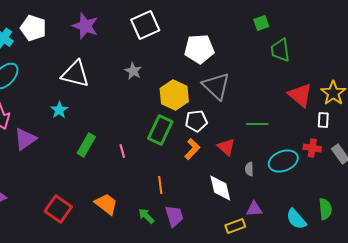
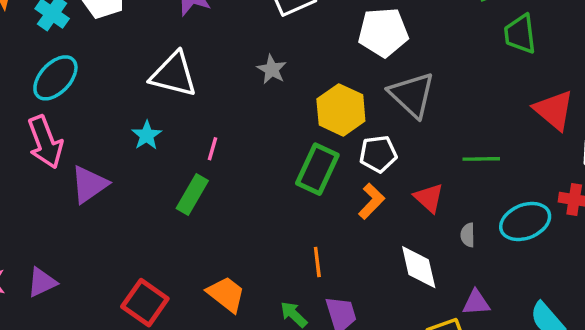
pink line: (122, 151) -> (213, 149), moved, turned 32

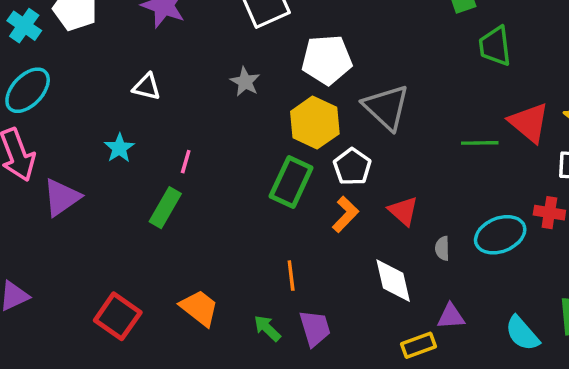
white pentagon: (383, 32) -> (327, 60), moved
white triangle: (174, 74) -> (147, 87), size x0.6
white pentagon: (378, 154) -> (352, 167), turned -30
green line: (481, 159) -> (480, 143), moved

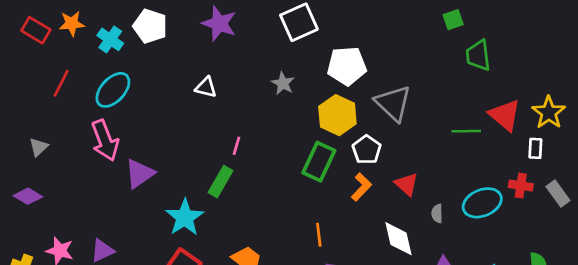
cyan star: (119, 148) -> (185, 217), moved, size x1.6

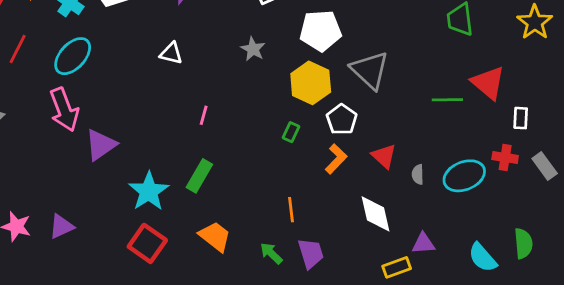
yellow star: (549, 113) -> (535, 22), moved
green rectangle: (319, 162) -> (291, 132), size x0.5
green rectangle: (221, 182) -> (199, 176), moved
gray semicircle: (437, 213) -> (418, 174), moved

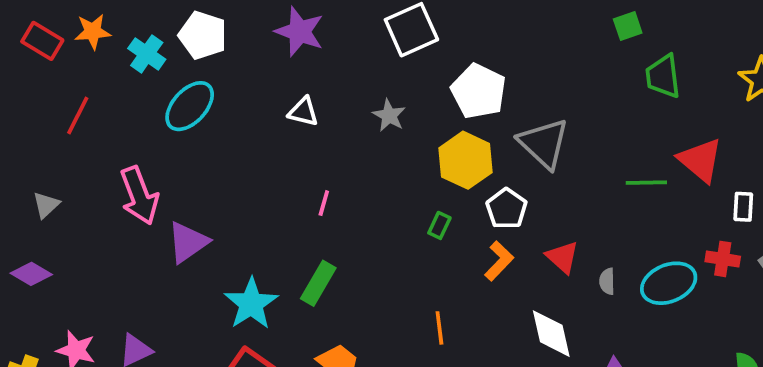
white pentagon: (321, 31) -> (479, 91), turned 30
white triangle: (171, 53) -> (303, 112), moved
cyan ellipse: (73, 56) -> (190, 106), moved

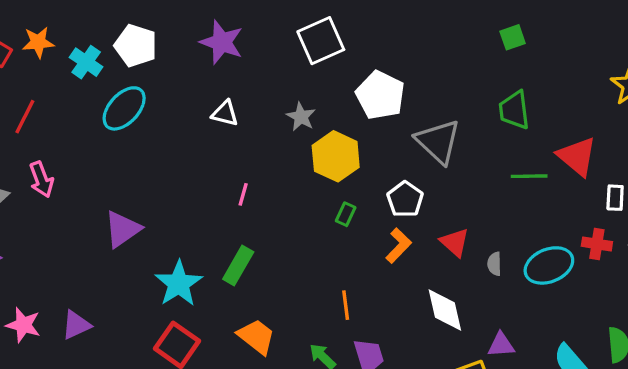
green trapezoid: (663, 76) -> (514, 110), moved
yellow hexagon: (465, 160) -> (336, 156), moved
pink arrow: (139, 196) -> (41, 179), moved, size x0.7

